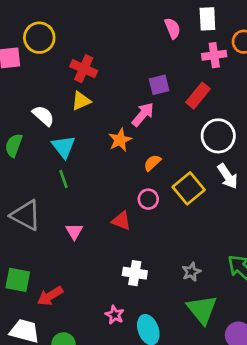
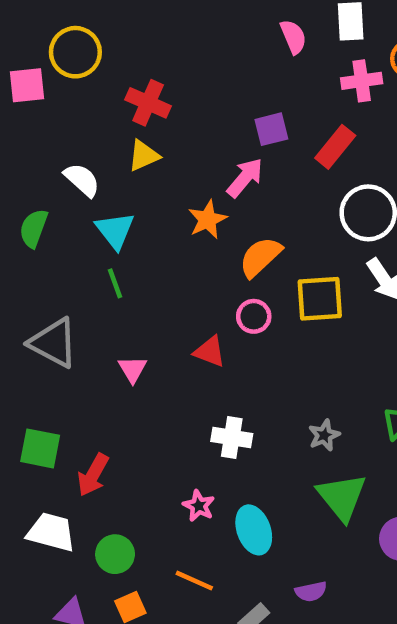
orange semicircle: (152, 163) -> (260, 257), size x1.5
yellow square: (189, 188) -> (320, 299), turned 36
red arrow: (50, 296) -> (93, 475), turned -30

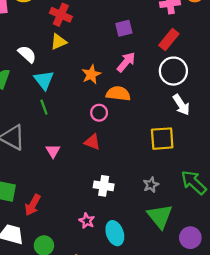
red rectangle: (335, 147) -> (169, 39), moved
pink arrow: (245, 178) -> (126, 62), moved
orange semicircle: (260, 257) -> (118, 94), turned 50
yellow square: (320, 299) -> (162, 139), moved
pink circle: (254, 316) -> (99, 113), moved

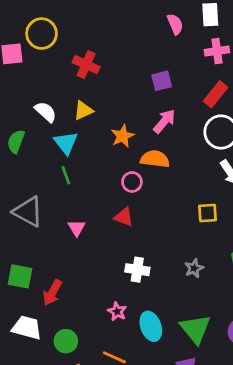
yellow triangle: (59, 42) -> (83, 110), moved
yellow square: (162, 139) -> (208, 213), size x0.7
green triangle: (160, 216) -> (195, 329), moved

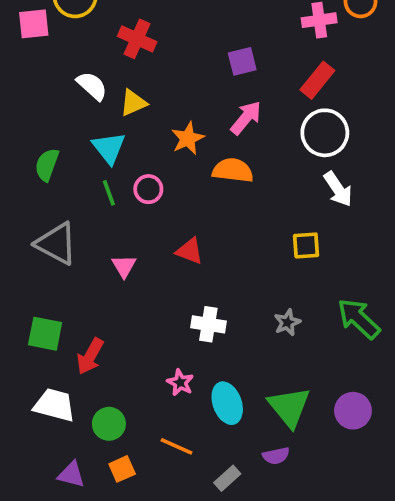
white semicircle: (46, 112) -> (92, 86), moved
green semicircle: (16, 141) -> (47, 165), moved
pink circle: (132, 182) -> (148, 189), moved

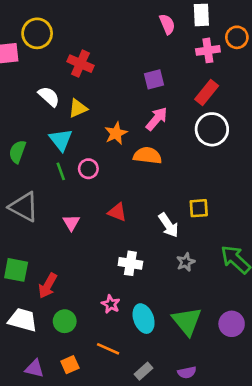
white arrow: (338, 189) -> (169, 225), moved
green circle: (109, 424) -> (65, 321), moved
purple semicircle: (276, 456) -> (187, 372), moved

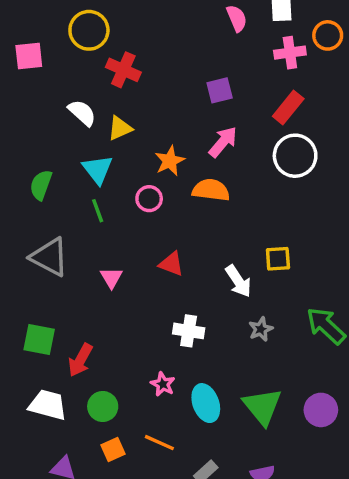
yellow circle: (37, 33) -> (89, 30), moved
pink circle: (88, 169) -> (149, 199), moved
orange square: (70, 365) -> (113, 449), moved

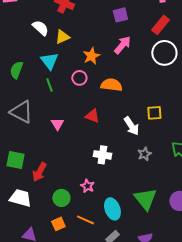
orange semicircle: (211, 190) -> (111, 85), moved
cyan ellipse: (206, 403) -> (112, 209), moved
green circle: (103, 406) -> (61, 198), moved

